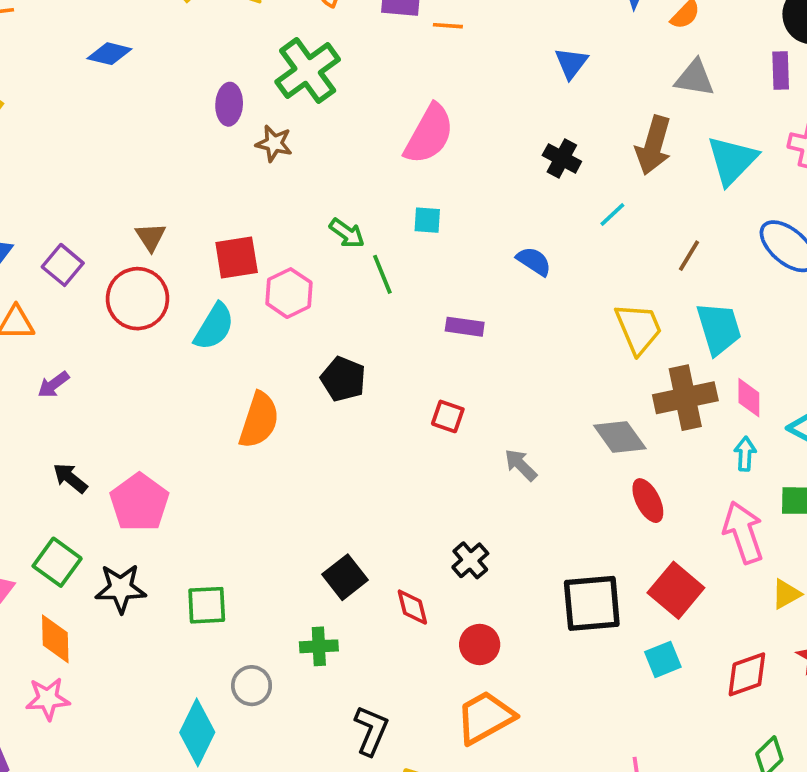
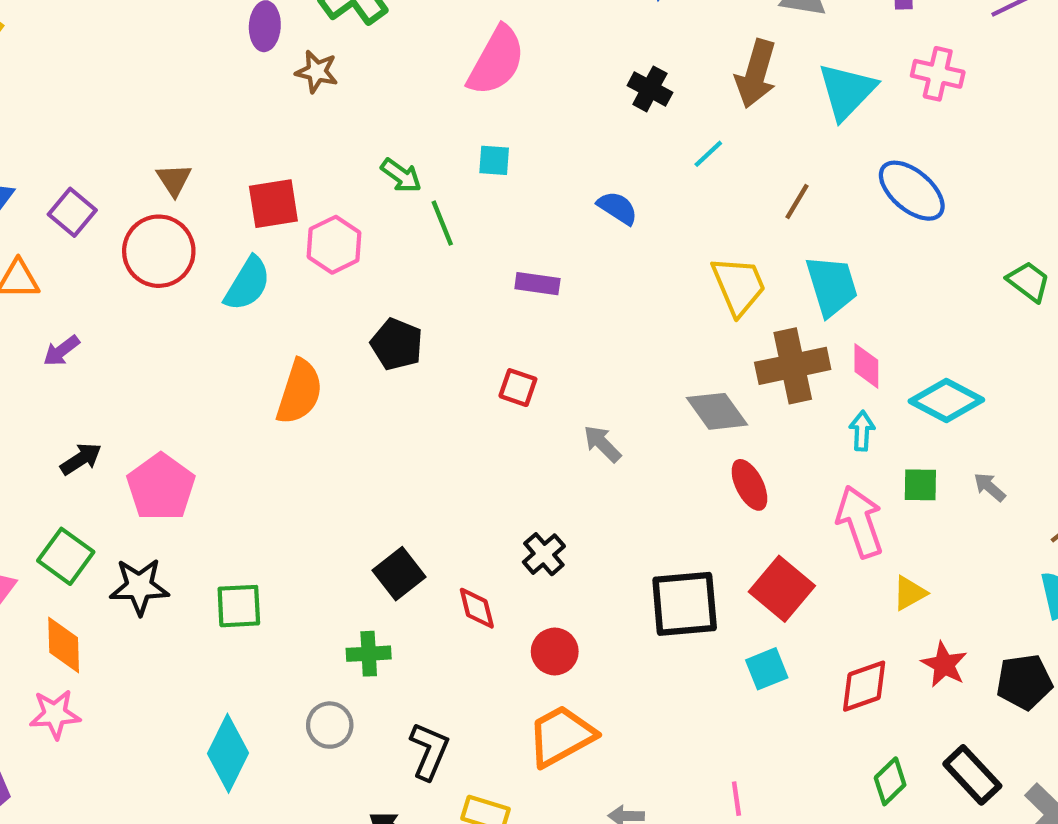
black arrow: (70, 478) -> (81, 459), turned 108
gray circle: (252, 686) -> (330, 725), moved

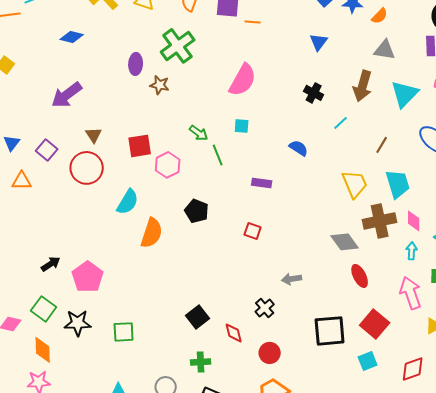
cyan semicircle: (247, 284) -> (128, 202), moved
purple arrow: (61, 351) -> (67, 95), moved, size x1.8
gray arrow: (602, 444) -> (292, 279), moved, turned -54
green cross: (369, 654) -> (201, 362), moved

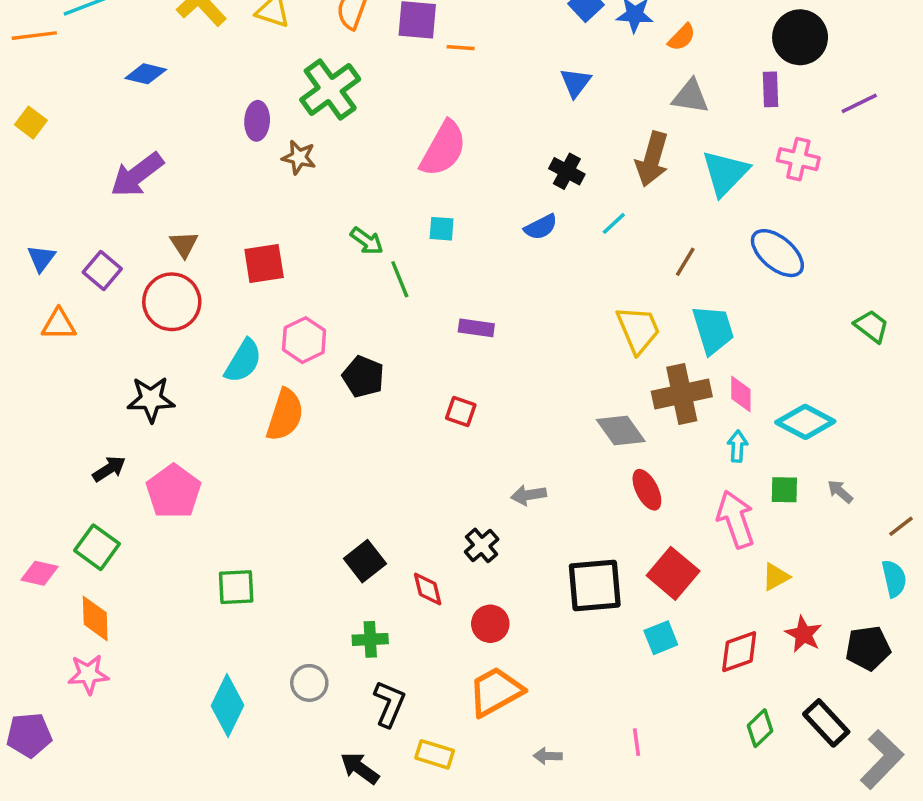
blue semicircle: (299, 148) -> (541, 227), moved, turned 120
pink hexagon: (168, 165) -> (304, 340), moved
black star: (78, 323) -> (151, 399), moved

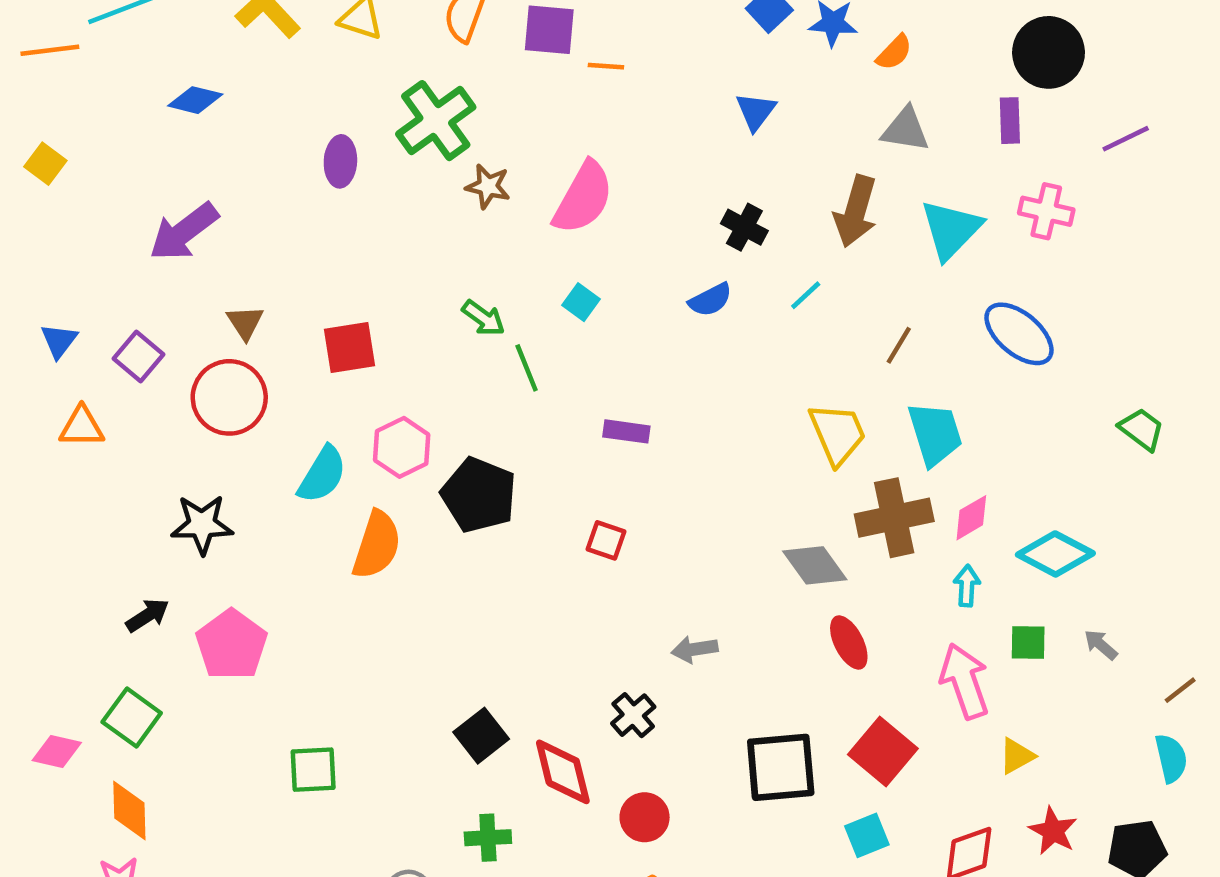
brown star: (299, 157) -> (488, 186), moved
cyan square: (442, 229) -> (581, 302), turned 32
black pentagon: (363, 377) -> (479, 495), size x1.4
pink diamond: (741, 394) -> (971, 518), turned 60
red diamond: (428, 589) -> (563, 772), size x1.5

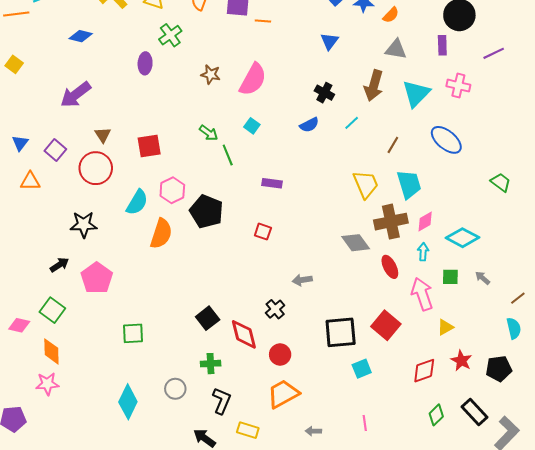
green cross: (436, 121) -> (170, 35), moved, size x0.7
red ellipse: (849, 643) -> (390, 267), moved
cyan square: (867, 835) -> (362, 369), moved

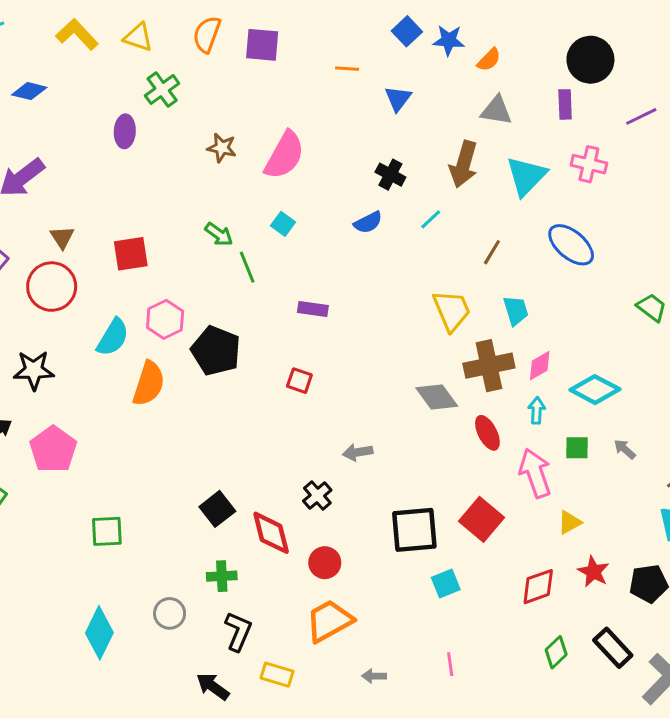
orange line: (263, 21) -> (347, 69), moved
cyan trapezoid: (409, 184) -> (516, 310), size x0.7

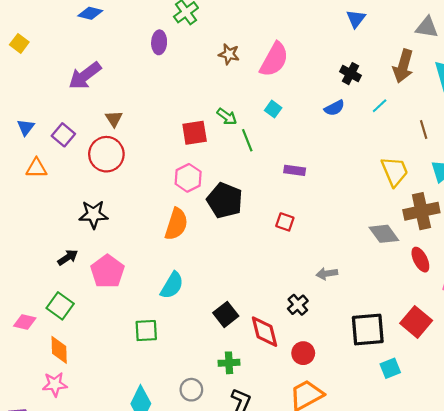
brown line: (492, 252) -> (424, 129), turned -48
red square: (131, 254) -> (195, 133), moved
cyan semicircle: (113, 337) -> (172, 285), moved

